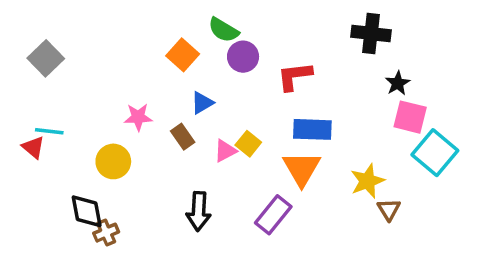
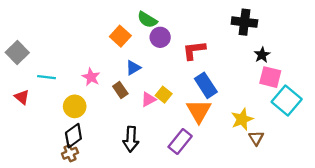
gray square: (46, 58) -> (17, 53), moved
pink star: (138, 117) -> (91, 77), turned 30
blue rectangle: (312, 129) -> (206, 85), turned 55
cyan line: (49, 131) -> (47, 77), moved
black diamond: (87, 211) -> (73, 136), moved, turned 65

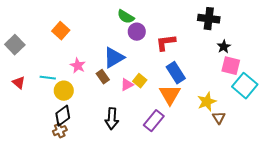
orange square: (120, 36) -> (61, 31), moved
blue triangle: (133, 68) -> (114, 58), size x1.6
cyan line: (47, 77) -> (48, 78), moved

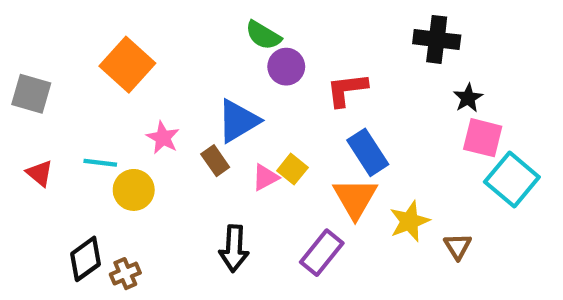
orange square: (61, 31) -> (127, 65), size x1.4
gray square: (15, 45) -> (31, 94), turned -30
yellow star: (207, 102) -> (410, 221), moved
black diamond: (63, 116) -> (86, 259), moved

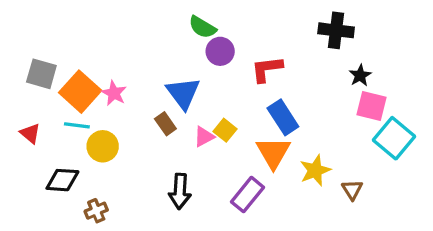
orange square: (127, 65) -> (80, 92), moved
gray square: (31, 94) -> (41, 74), moved
blue triangle: (238, 121) -> (183, 93), turned -36
pink star: (163, 138) -> (114, 93), moved
black diamond: (86, 259) -> (62, 180), moved, turned 40

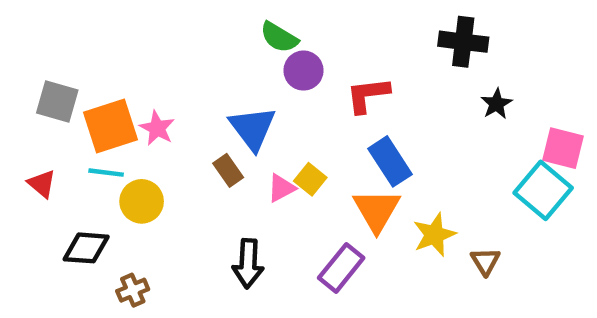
orange square: (80, 92) -> (111, 126), turned 30
pink square: (371, 106) -> (563, 148), moved

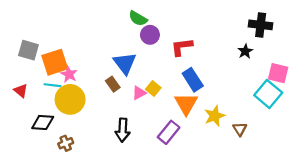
black cross: (463, 42) -> (261, 25), moved
pink star: (157, 128) -> (69, 74), moved
yellow circle: (142, 201) -> (70, 99), size x1.4

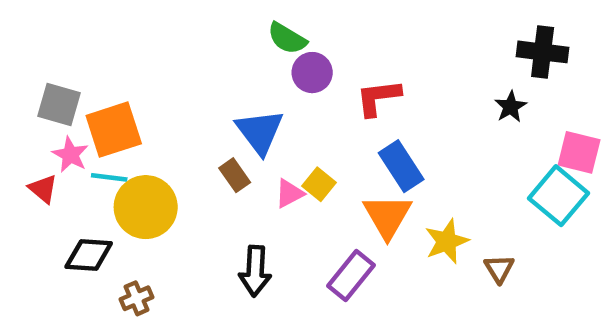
pink star: (69, 74) -> (70, 155), moved

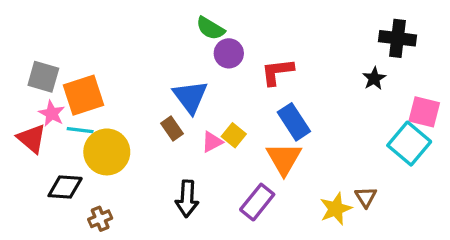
red triangle: (43, 189) -> (32, 139), size x1.4
yellow star: (447, 241) -> (336, 209), moved

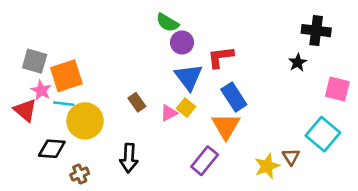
blue triangle: (190, 97) -> (189, 77), moved
cyan square: (409, 144) -> (323, 134), moved
black arrow: (187, 199) -> (129, 158), moved

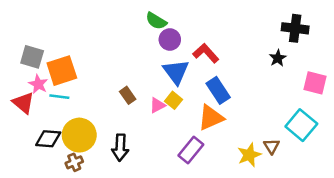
red L-shape: (221, 57) -> (206, 53), turned 55
yellow circle: (85, 121) -> (79, 135), moved
orange triangle: (226, 126) -> (211, 118), turned 36

